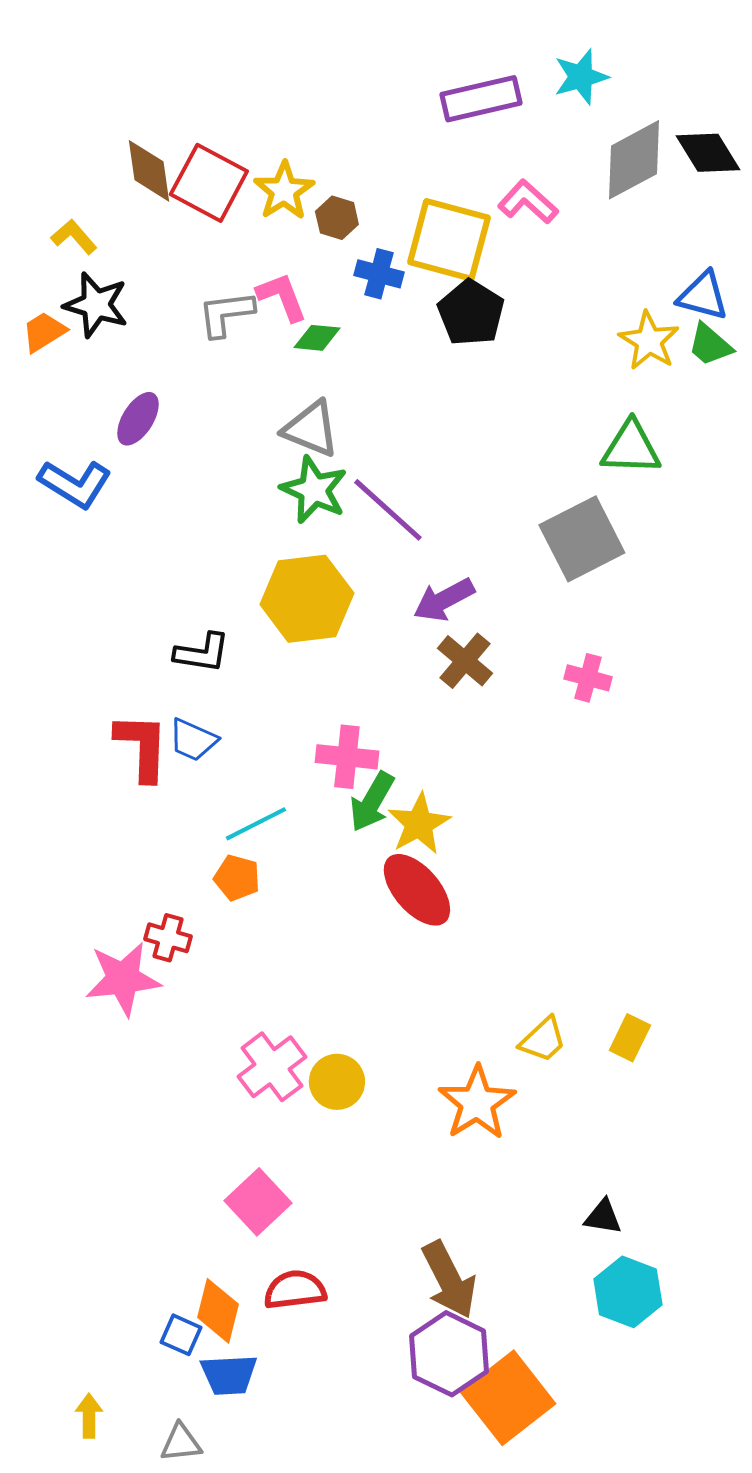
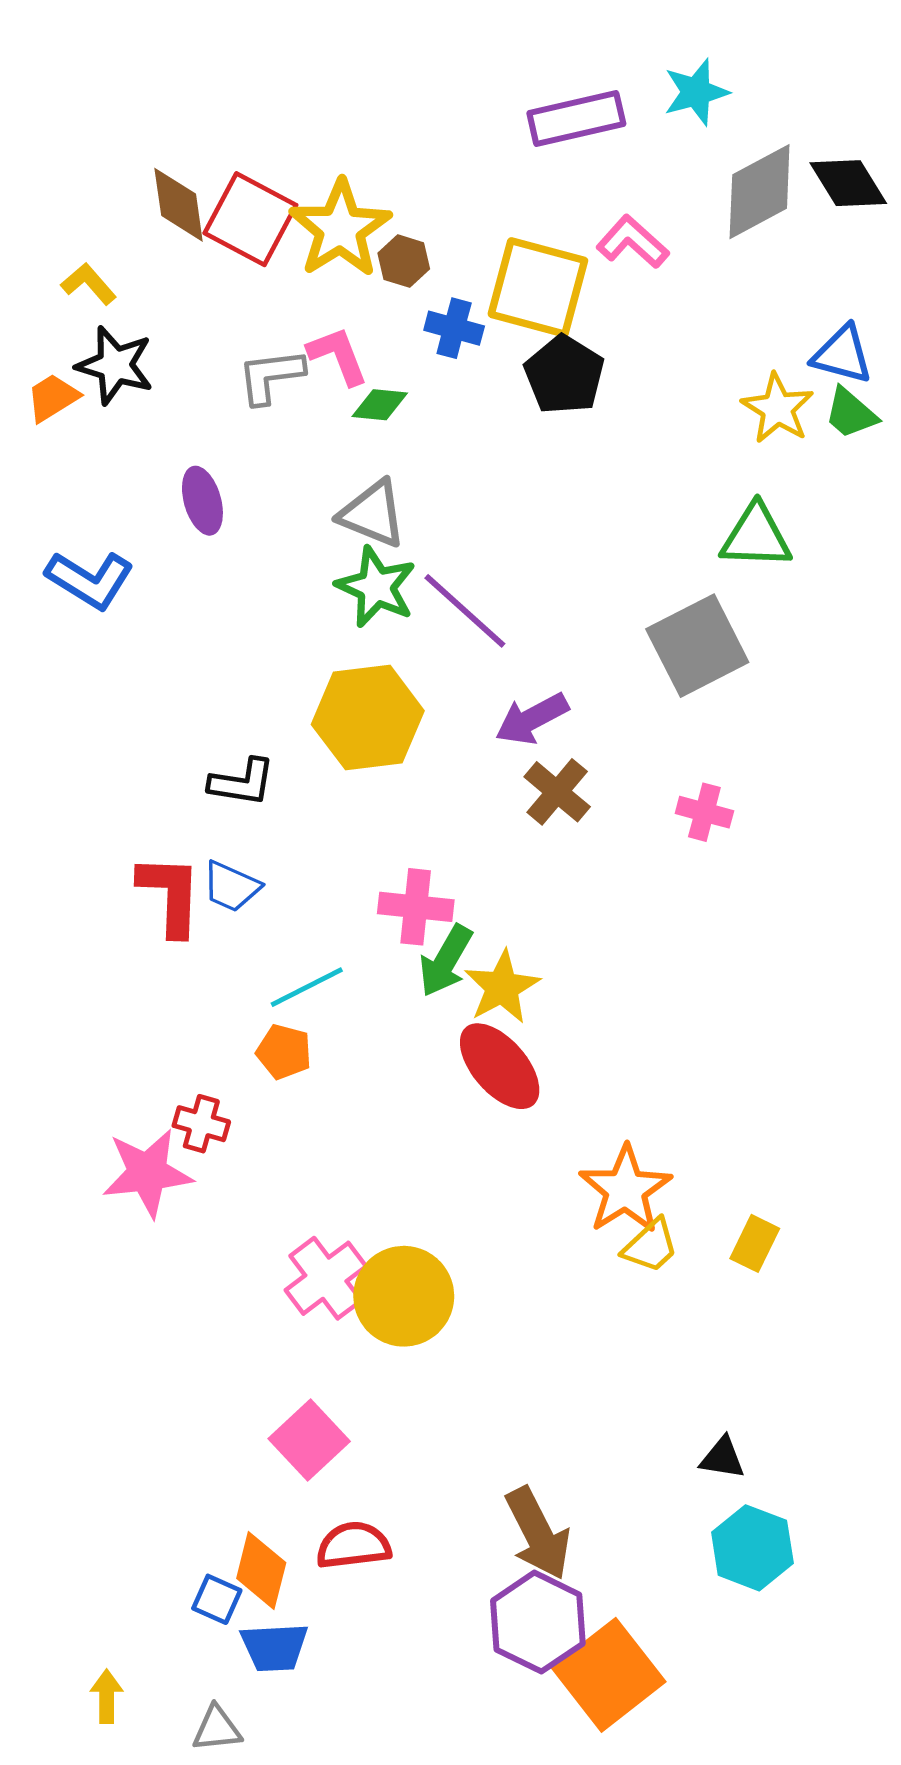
yellow star: (284, 191) -> (340, 229), size x1.4
purple ellipse: (138, 419) -> (202, 501), moved, turned -48
yellow circle: (337, 1082) -> (404, 1296), size x1.5
orange star: (477, 1103) -> (625, 1190), moved

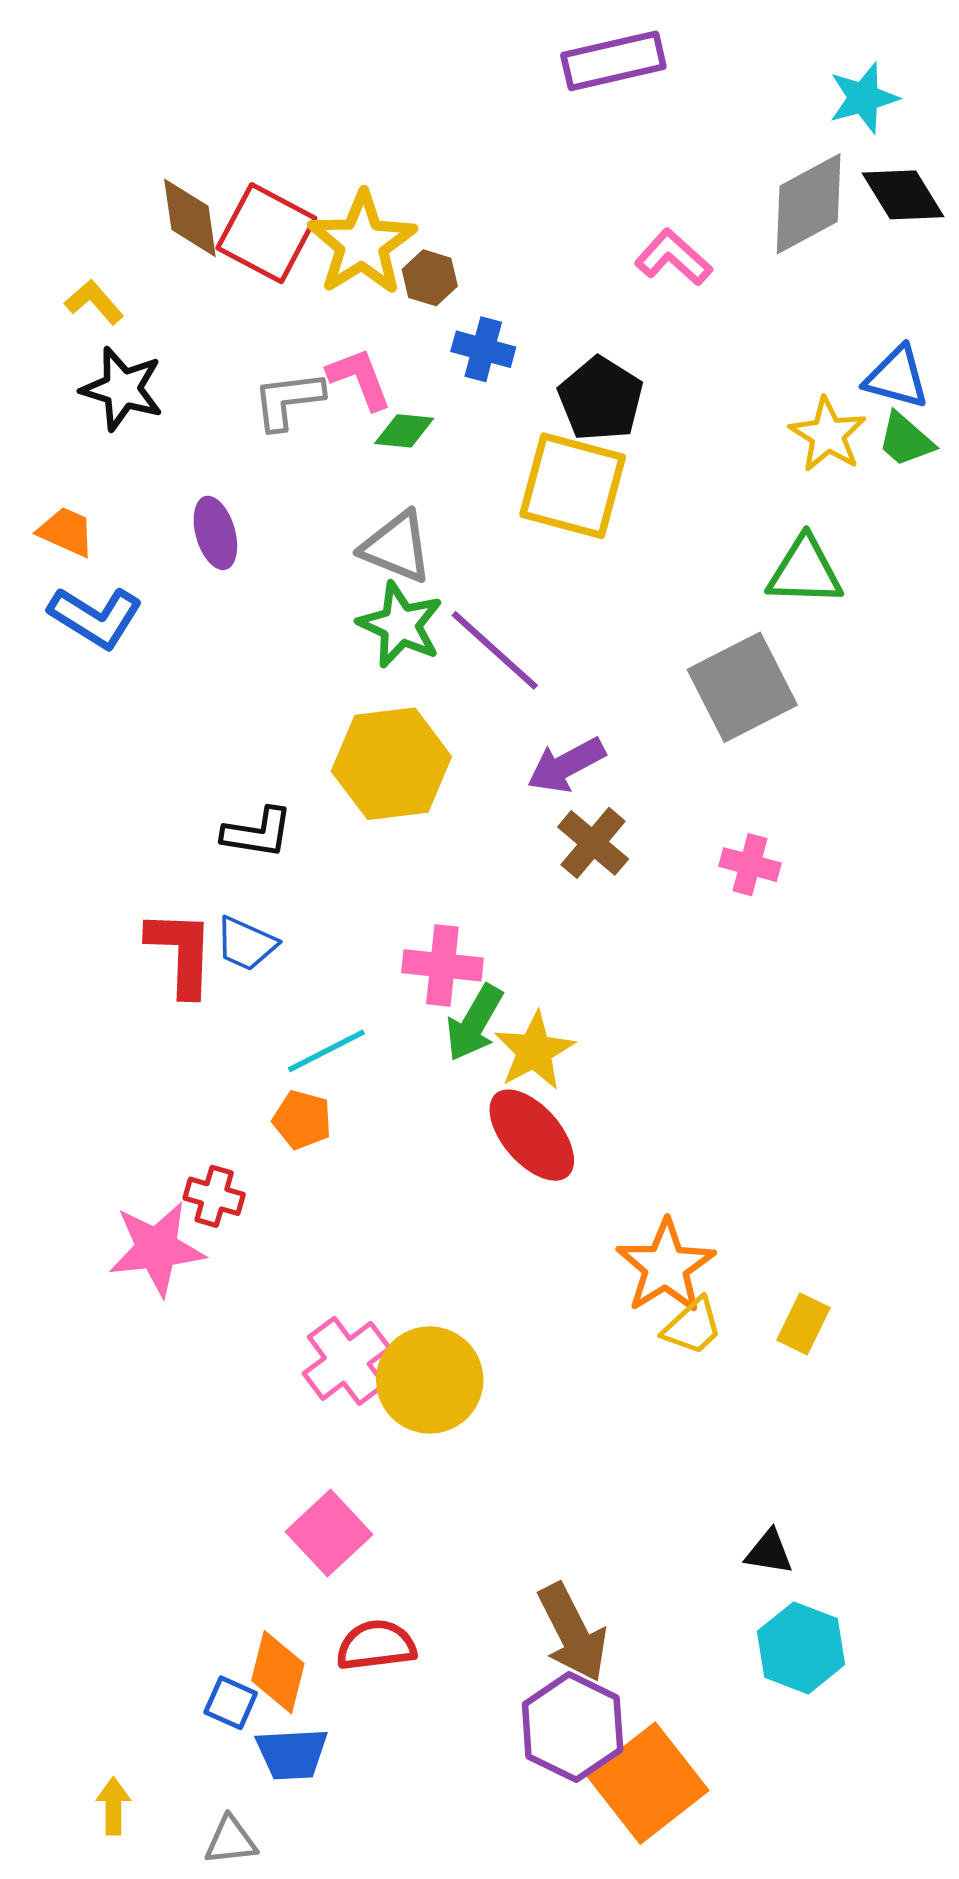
cyan star: (696, 92) -> (863, 98), moved
purple rectangle: (576, 118) -> (613, 61), moved
yellow square: (538, 287) -> (573, 486), moved
orange trapezoid: (53, 398) -> (66, 532), moved, turned 56

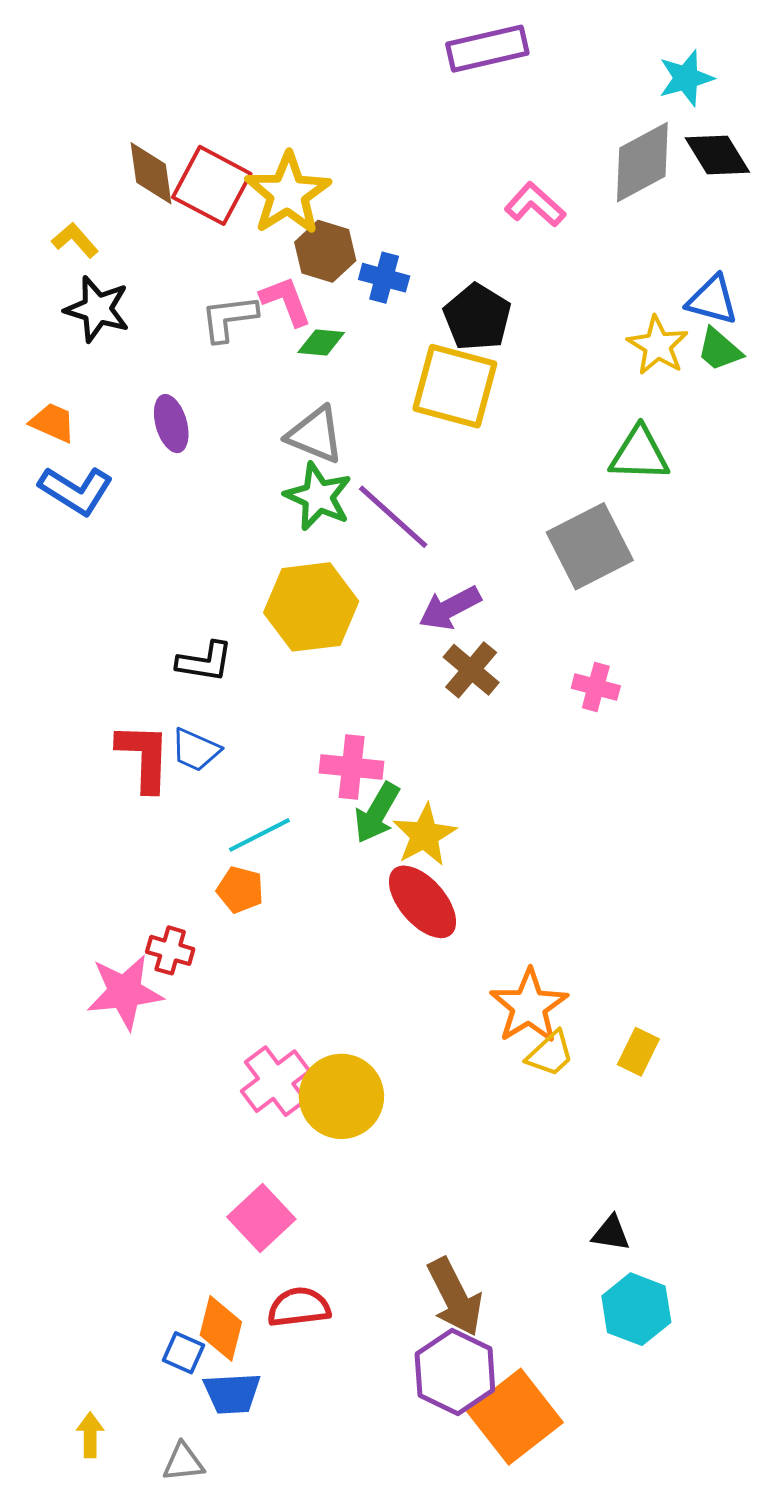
brown hexagon: (430, 278) -> (325, 251), moved, size x1.4

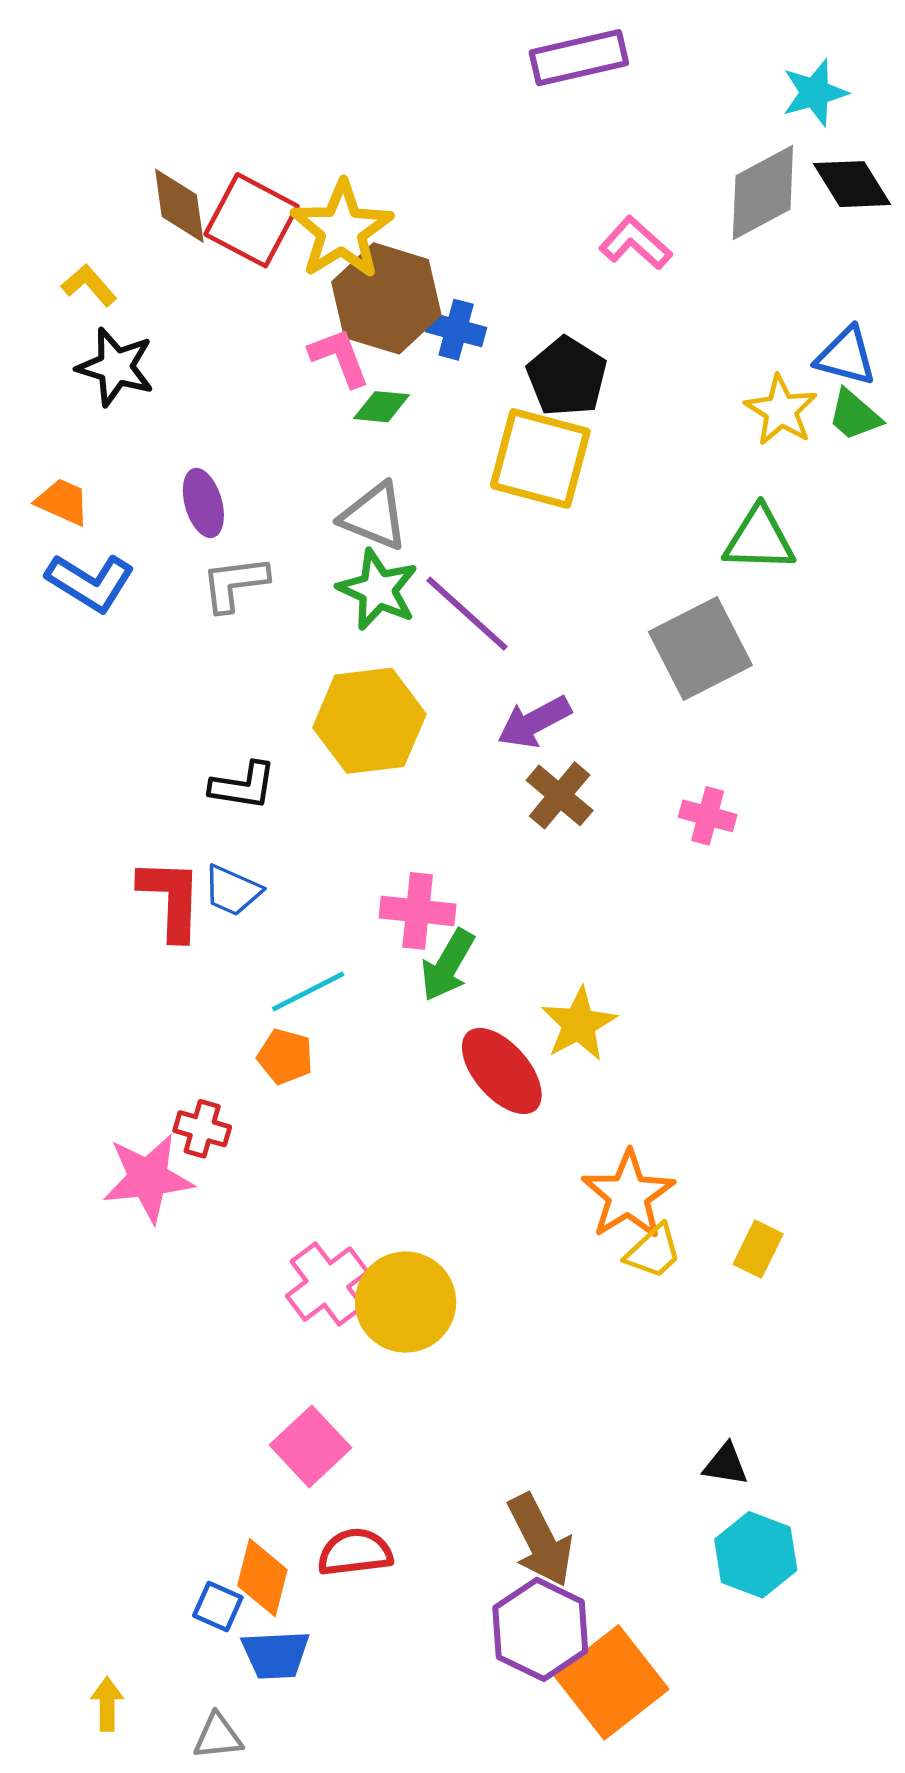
brown hexagon: (325, 251) -> (386, 298), size x1.5
gray L-shape: (229, 318) -> (235, 584), moved
yellow star: (425, 835) -> (579, 1024), moved

